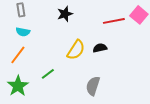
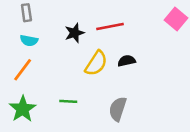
black star: (65, 14) -> (75, 33), moved
red line: (114, 21) -> (110, 27), moved
green line: (48, 74) -> (68, 101), moved, turned 40

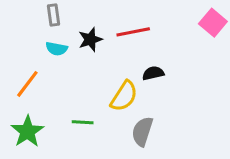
gray rectangle: (26, 13) -> (54, 15), moved
cyan semicircle: (29, 41) -> (57, 49), moved
yellow semicircle: (96, 63) -> (124, 96), moved

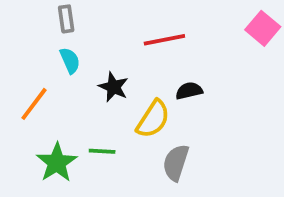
black star: (90, 39) -> (113, 87), moved, turned -30
cyan semicircle: (57, 49) -> (70, 60), turned -125
green star: (27, 131) -> (57, 163), moved

